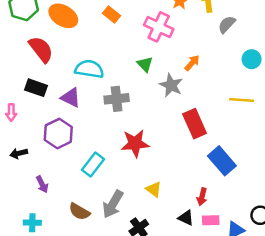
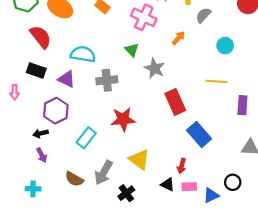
orange arrow: (192, 63) -> (178, 38), moved
black arrow: (19, 153) -> (41, 133), moved
yellow triangle: (154, 189) -> (139, 160), size x1.5

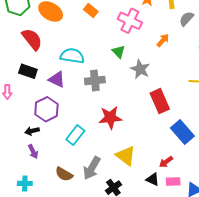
red arrow: (182, 166) -> (166, 162), turned 40

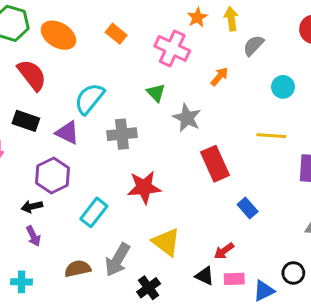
cyan semicircle: (72, 56) -> (89, 99), turned -60
blue rectangle: (182, 132) -> (248, 208), size x0.6
brown semicircle: (64, 174) -> (78, 269), turned 138

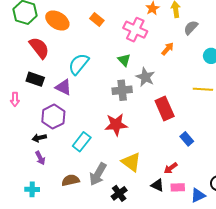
gray cross: (122, 134) -> (122, 90), moved

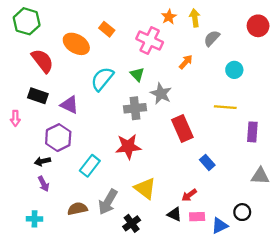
orange ellipse: (57, 21) -> (76, 44), moved
cyan semicircle: (79, 64) -> (102, 79), moved

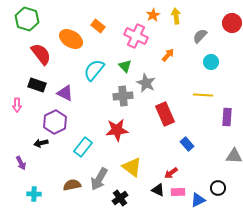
gray semicircle: (212, 38) -> (200, 36), moved
purple arrow: (44, 184) -> (21, 163), moved

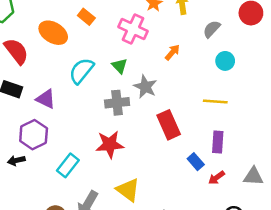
purple rectangle: (227, 117) -> (218, 142), moved
red arrow: (171, 173) -> (217, 178), moved

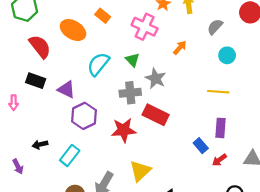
red rectangle: (169, 125) -> (156, 115), moved, turned -40
purple hexagon: (34, 135) -> (84, 116), moved
cyan rectangle: (68, 165) -> (70, 155), moved
yellow triangle: (128, 190) -> (140, 171), turned 40

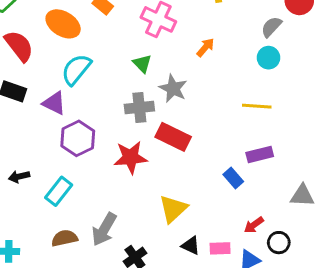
gray semicircle: (215, 27) -> (271, 27), moved
cyan semicircle: (98, 64) -> (76, 69), moved
purple rectangle: (220, 128) -> (260, 155), turned 72
red arrow: (219, 160) -> (254, 225), moved
yellow triangle: (140, 171) -> (173, 209), moved

